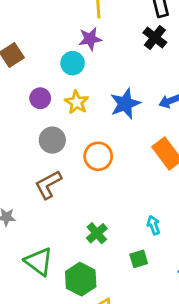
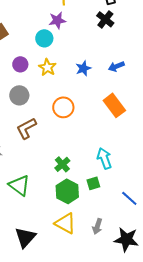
blue star: (125, 104) -> (83, 68), size x0.7
gray circle: (52, 140) -> (19, 95), moved
cyan arrow: (154, 225) -> (104, 158), size x1.5
green hexagon: (81, 279) -> (67, 191), moved

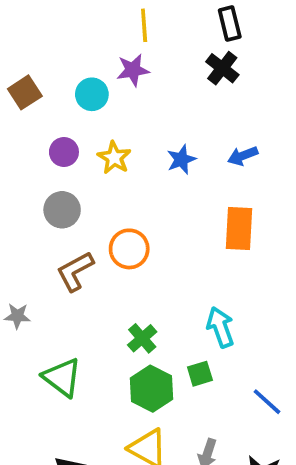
cyan circle: (44, 38) -> (92, 94), moved
orange rectangle: (114, 105) -> (239, 228), turned 40
orange circle: (63, 107) -> (129, 249), moved

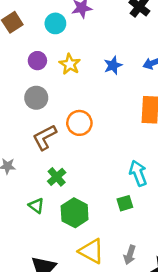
green cross: (142, 338) -> (57, 177), moved
green triangle: (62, 377) -> (36, 206), size x0.6
green hexagon: (151, 389) -> (75, 213), moved

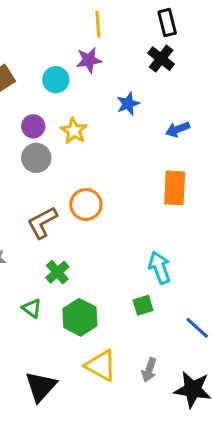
blue star: (113, 65) -> (128, 104), moved
gray circle: (36, 98) -> (36, 158), moved

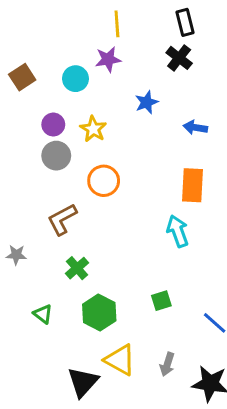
blue arrow: (178, 129) -> (195, 127), turned 30
orange circle: (86, 205) -> (104, 181), moved
cyan arrow: (160, 268) -> (178, 231), moved
green triangle: (32, 308) -> (43, 314), moved
black triangle: (41, 386) -> (83, 382), moved

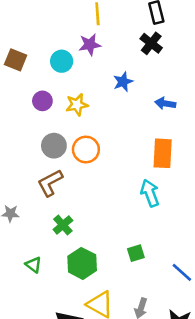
brown square: (22, 77) -> (16, 60), turned -35
yellow star: (93, 129) -> (77, 105), turned 30
gray circle: (56, 156) -> (54, 146), moved

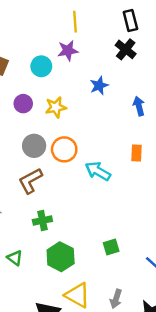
blue arrow: (165, 103) -> (139, 106), turned 66
orange rectangle: (163, 153) -> (136, 153), size x0.6
cyan arrow: (150, 193) -> (98, 171), moved, turned -40
green cross: (63, 225) -> (42, 220), turned 30

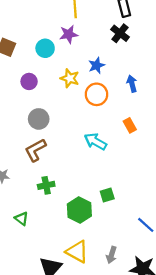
yellow star: (56, 107) -> (70, 78), moved, turned 30
orange circle: (64, 149) -> (96, 94), moved
orange rectangle: (136, 153) -> (130, 125), turned -32
green square: (111, 247) -> (107, 195), moved
green hexagon: (61, 257) -> (79, 210), moved

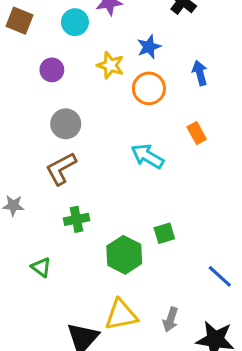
yellow triangle: (77, 252) -> (121, 315), turned -40

